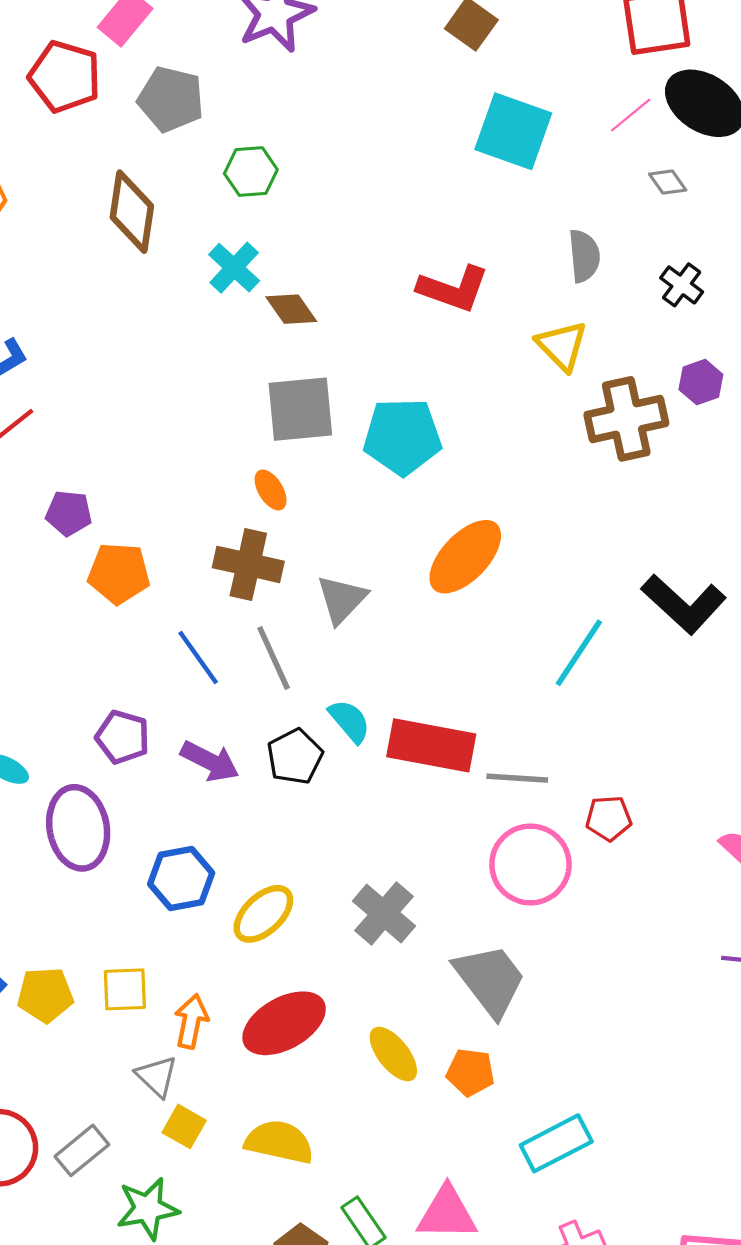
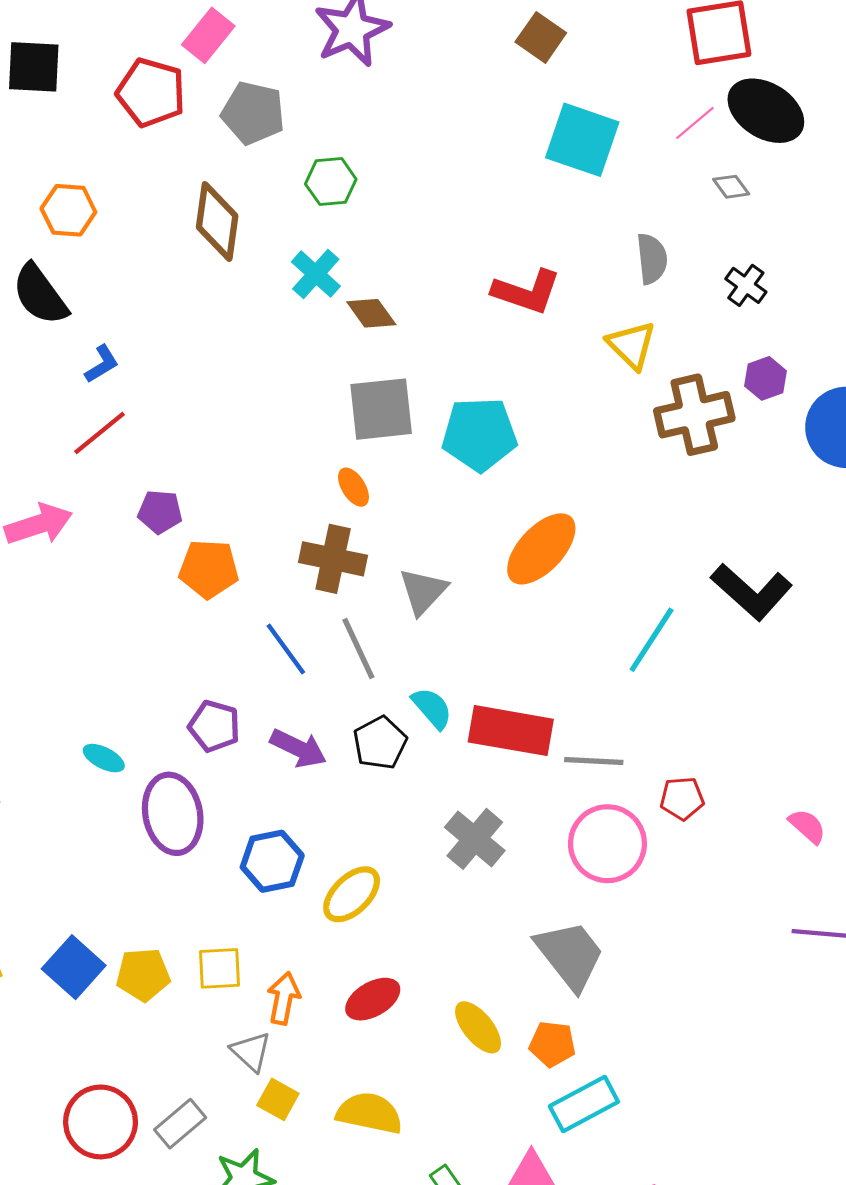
gray cross: (384, 914) -> (475, 839), moved
red ellipse: (284, 1023) -> (373, 999), size x0.7
cyan rectangle: (556, 1143) -> (584, 1104), moved

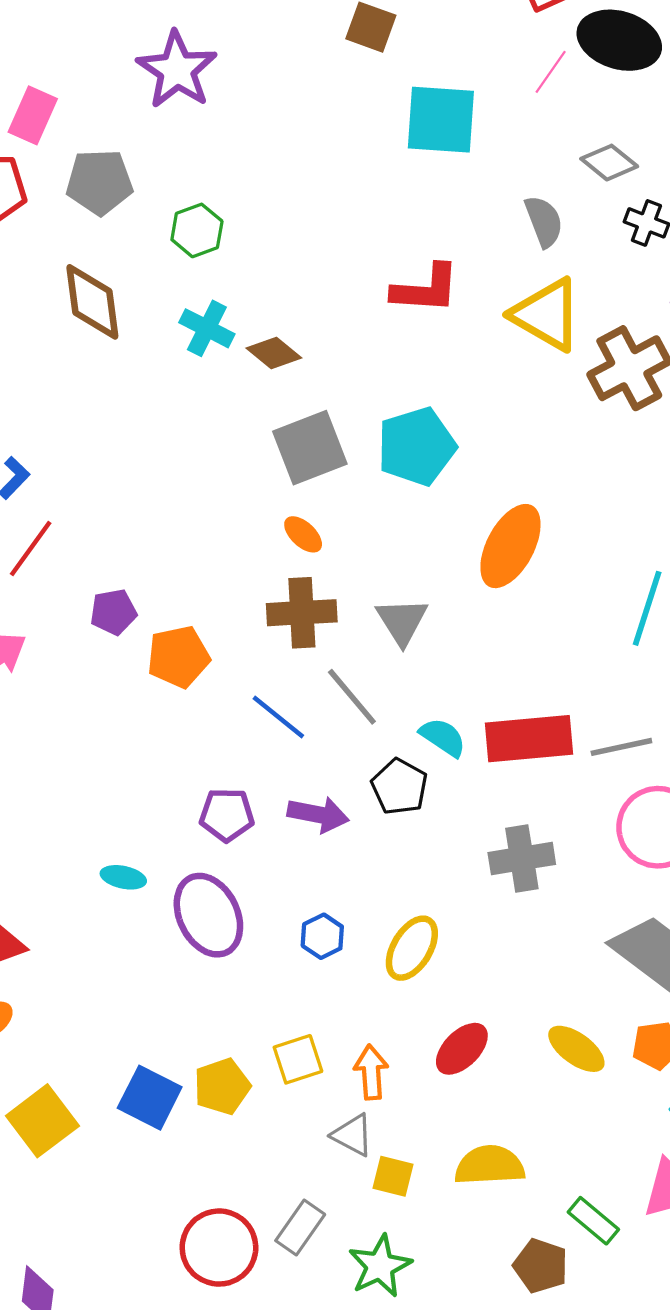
gray diamond: (731, 187) -> (609, 163), moved, size x1.4
yellow triangle: (632, 345) -> (547, 315), size x1.4
gray cross: (475, 839) -> (522, 858), turned -34
blue hexagon: (272, 861) -> (322, 936), size x0.7

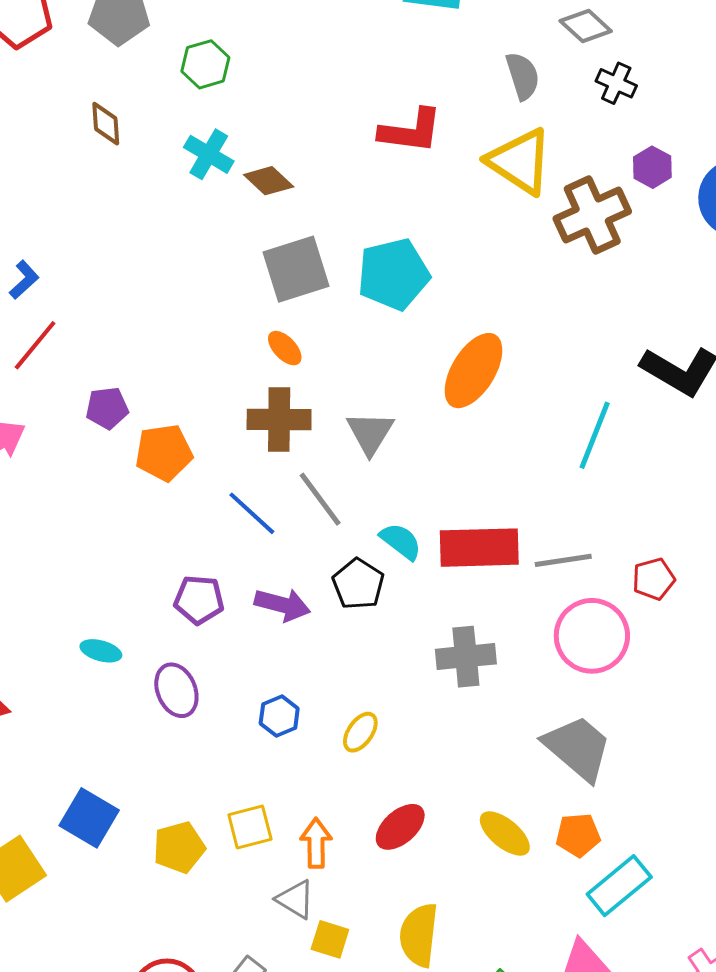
brown diamond: (92, 302) -> (106, 124), size x0.6
purple ellipse: (208, 915) -> (176, 690), size x0.7
yellow ellipse: (412, 948) -> (360, 732), size x0.7
blue square: (150, 1098) -> (89, 818), moved
yellow semicircle: (490, 1165) -> (419, 935), turned -84

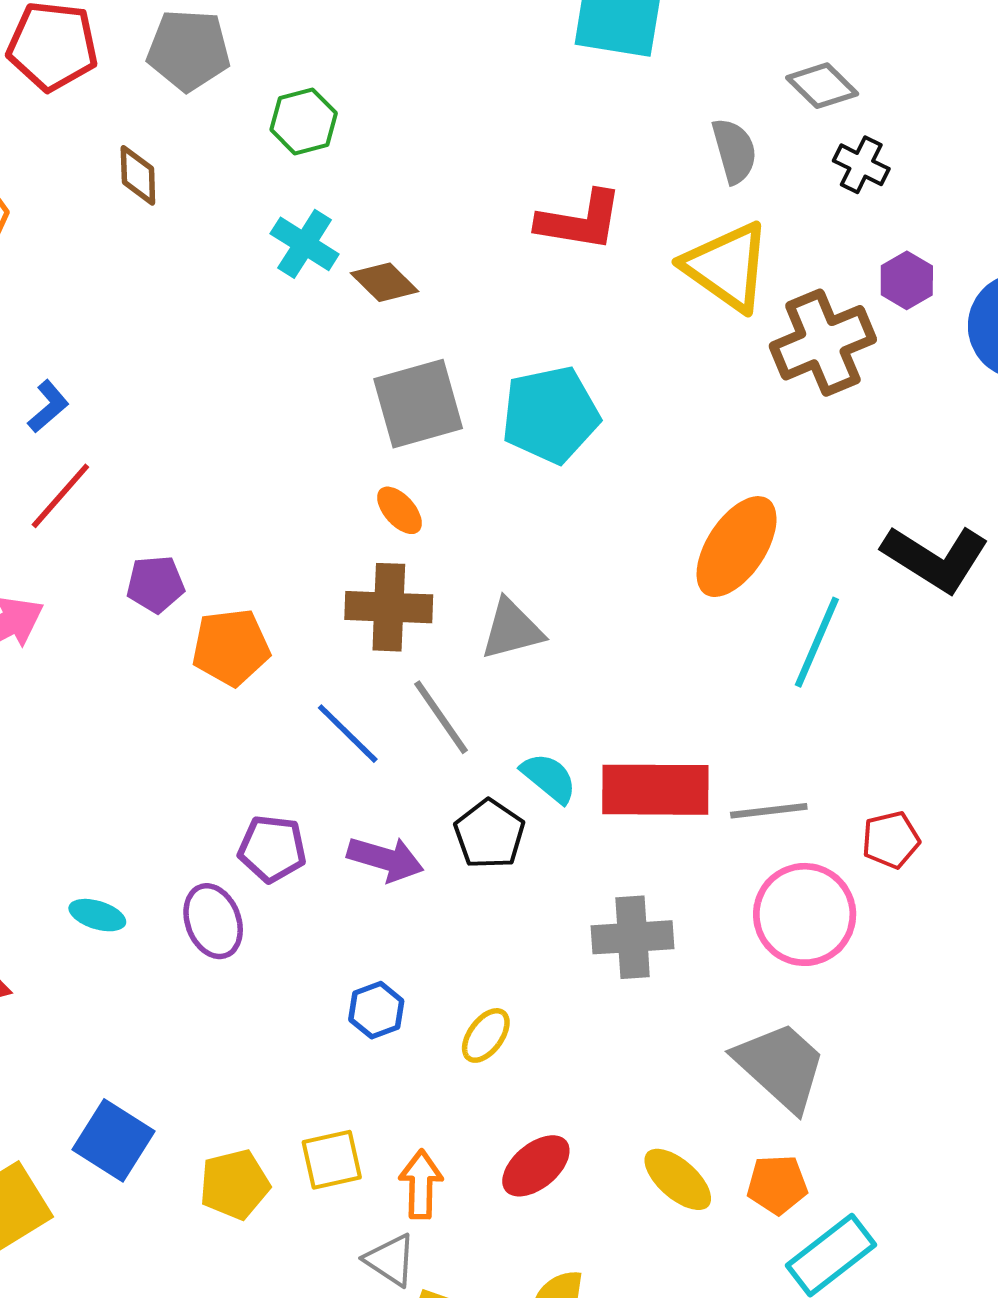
brown diamond: (106, 124) -> (138, 175), moved
orange ellipse: (473, 371) -> (737, 547), moved
gray triangle: (370, 433) -> (512, 629), turned 42
cyan ellipse: (101, 651) -> (97, 915), moved
purple ellipse: (176, 690) -> (213, 921), moved

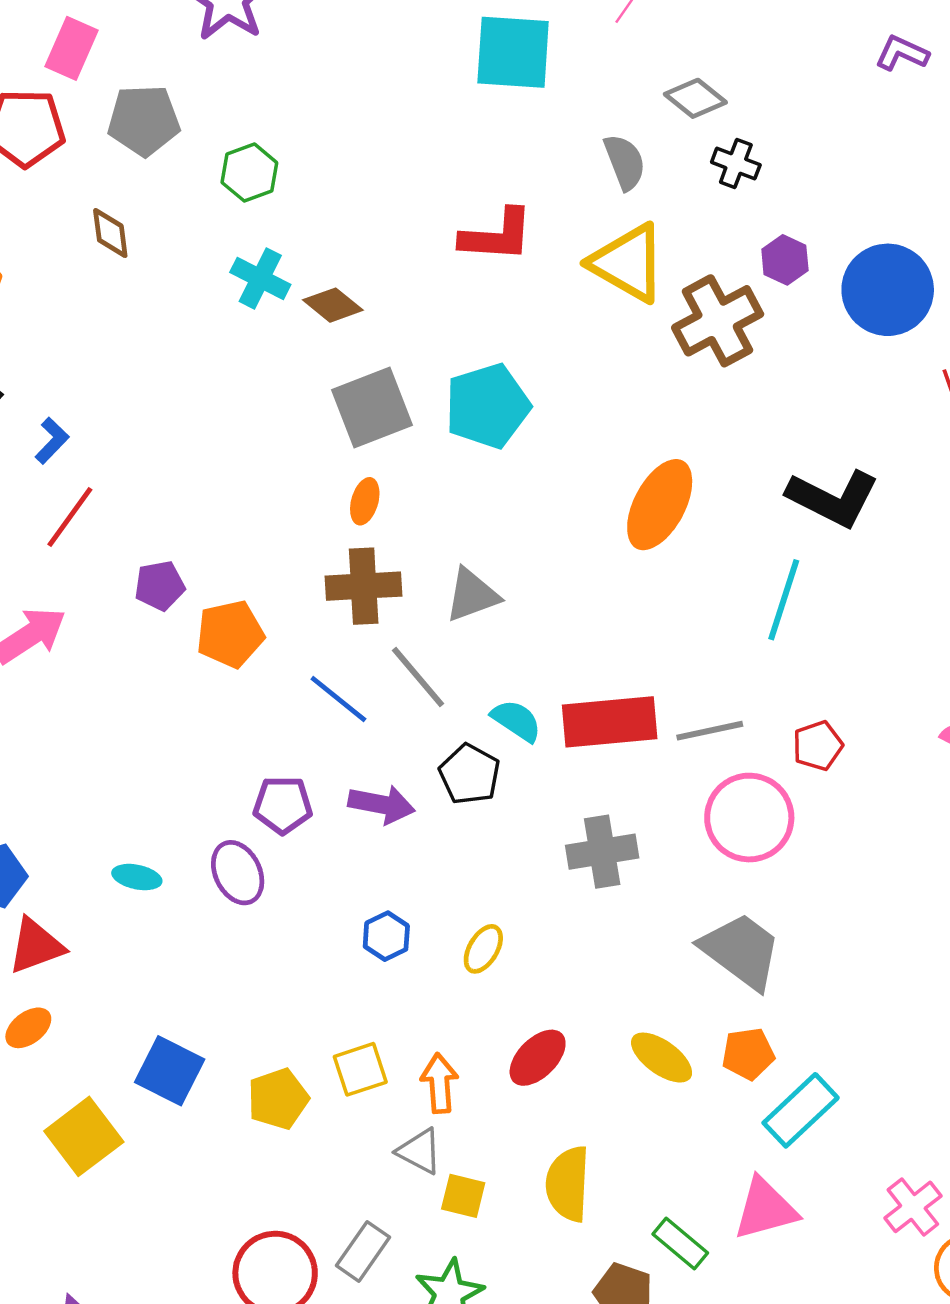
orange ellipse: (400, 510) -> (365, 501), turned 63
cyan line: (817, 642) -> (784, 600), moved

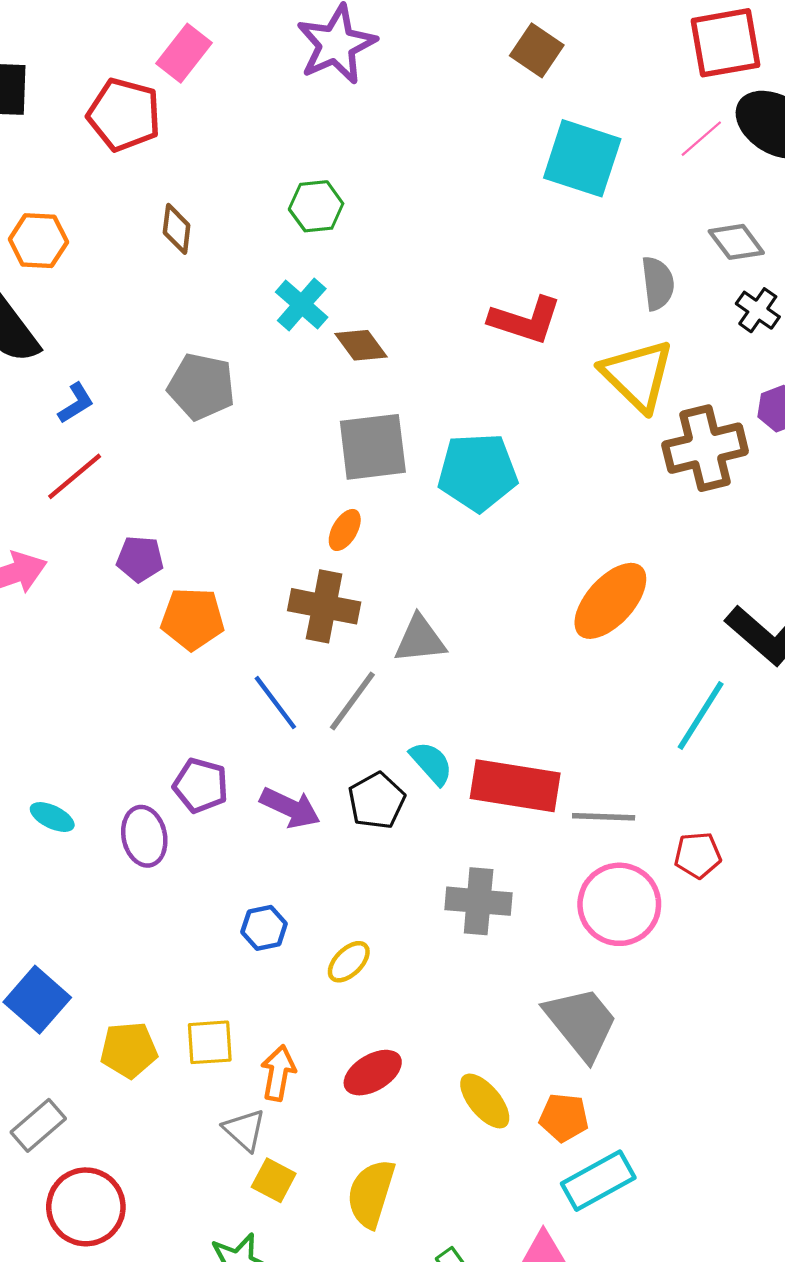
gray pentagon: (144, 120) -> (201, 387), moved
gray line: (418, 677) -> (352, 701), turned 62
gray rectangle: (363, 1251) -> (38, 1125), moved

